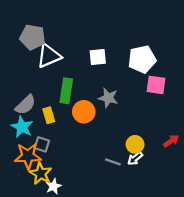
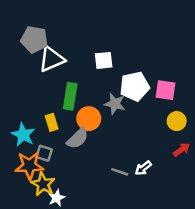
white pentagon: (142, 59) -> (135, 86), moved
gray semicircle: (25, 105) -> (78, 138), moved
yellow circle: (135, 144) -> (177, 121), moved

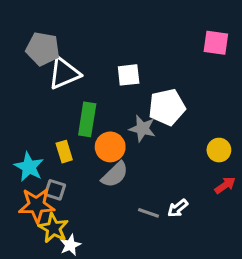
pink square: (165, 90) -> (216, 43), moved
gray semicircle: (78, 138) -> (115, 175), moved

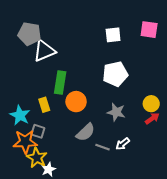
white square: (129, 75) -> (113, 35), moved
gray star: (142, 129) -> (116, 112), moved
gray semicircle: (115, 175) -> (86, 132), moved
red arrow: (225, 185) -> (152, 119), moved

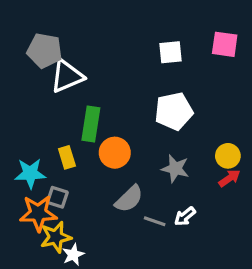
cyan star: (20, 115) -> (30, 173), turned -30
yellow star: (37, 158) -> (56, 237), turned 30

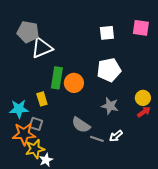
orange circle: (115, 153) -> (74, 83), moved
gray semicircle: (129, 199) -> (81, 125), turned 78

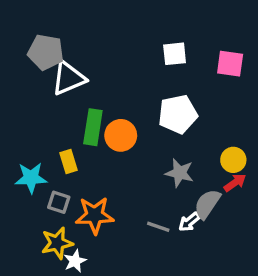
pink square: (141, 28) -> (230, 64), moved
gray semicircle: (81, 125) -> (207, 204), moved, turned 90
orange star: (24, 134) -> (95, 215), moved

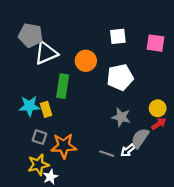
orange circle: (121, 135) -> (86, 61), moved
cyan star: (31, 178) -> (29, 106), moved

